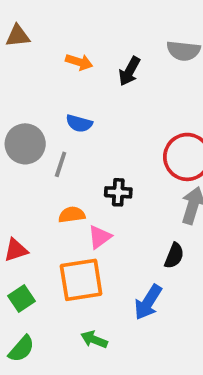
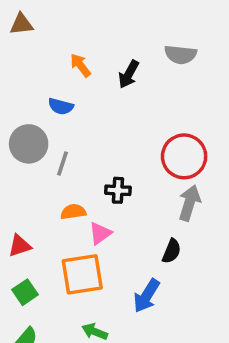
brown triangle: (18, 36) -> (21, 24), moved
orange arrow: (79, 62) -> (80, 65), turned -145
blue semicircle: (79, 123) -> (61, 106), moved

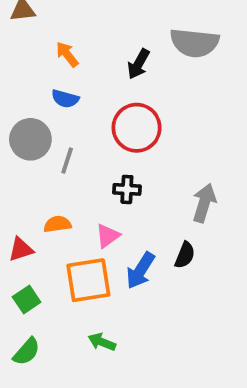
gray semicircle: (181, 55) -> (194, 43), size x1.4
orange arrow: (80, 65) -> (67, 54), moved
red circle: (184, 156) -> (137, 128), moved
orange semicircle: (73, 212) -> (57, 224), moved
blue arrow: (147, 296) -> (140, 271), moved

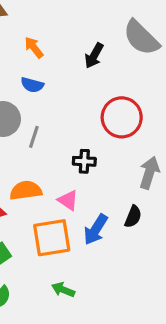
gray semicircle: (194, 43) -> (141, 38), turned 39
red circle: (137, 128) -> (122, 117), moved
orange semicircle: (57, 224) -> (26, 191), size x1.4
pink triangle: (108, 236) -> (68, 200), turned -50

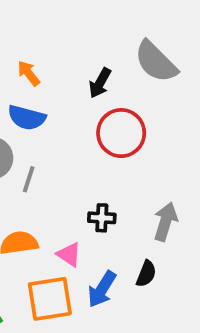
blue semicircle: (32, 85) -> (27, 118), size x1.4
red circle: (122, 117) -> (121, 133), moved
black cross: (84, 161) -> (102, 218), moved

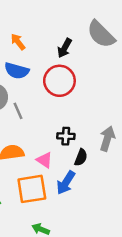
red circle: (121, 133) -> (59, 81), moved
gray line: (29, 179) -> (18, 111), turned -42
black semicircle: (146, 274) -> (81, 157), moved

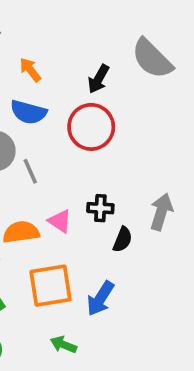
pink triangle: (44, 160) -> (60, 221), moved
blue arrow: (66, 183) -> (100, 299), moved

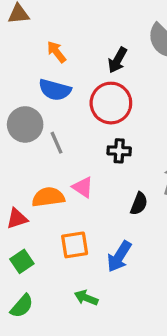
black cross: (100, 208) -> (119, 151), moved
orange square: (51, 286) -> (75, 245), size x0.7

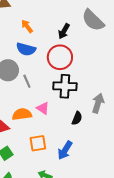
black cross: (119, 151) -> (65, 86), size x1.6

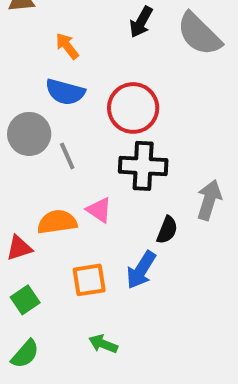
black arrow: (64, 31) -> (141, 22), moved
blue arrow: (65, 150) -> (141, 270), moved

